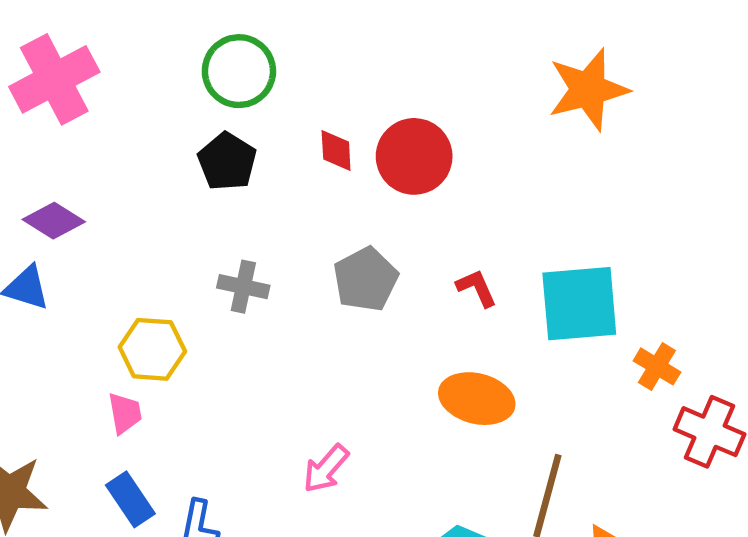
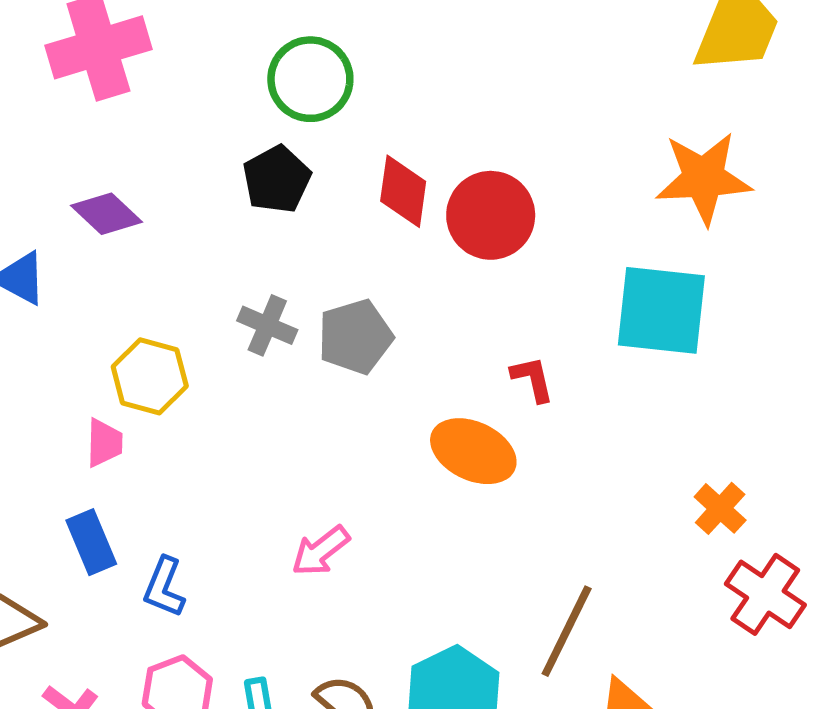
red diamond: (336, 151) -> (403, 191), size x1.4
purple diamond: (54, 221) -> (107, 214), moved
gray pentagon: (366, 279) -> (355, 337), moved
cyan square: (579, 304) -> (661, 310), moved
orange ellipse: (477, 399) -> (473, 451), moved

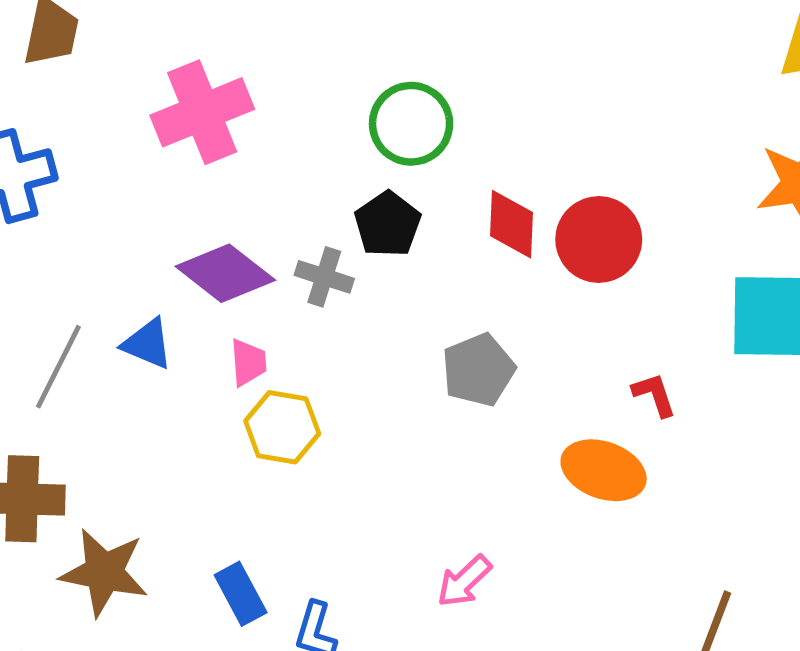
purple diamond: (107, 214) -> (225, 273), size x1.4
gray cross: (267, 325) -> (324, 277), moved
pink trapezoid: (104, 443) -> (248, 362), moved

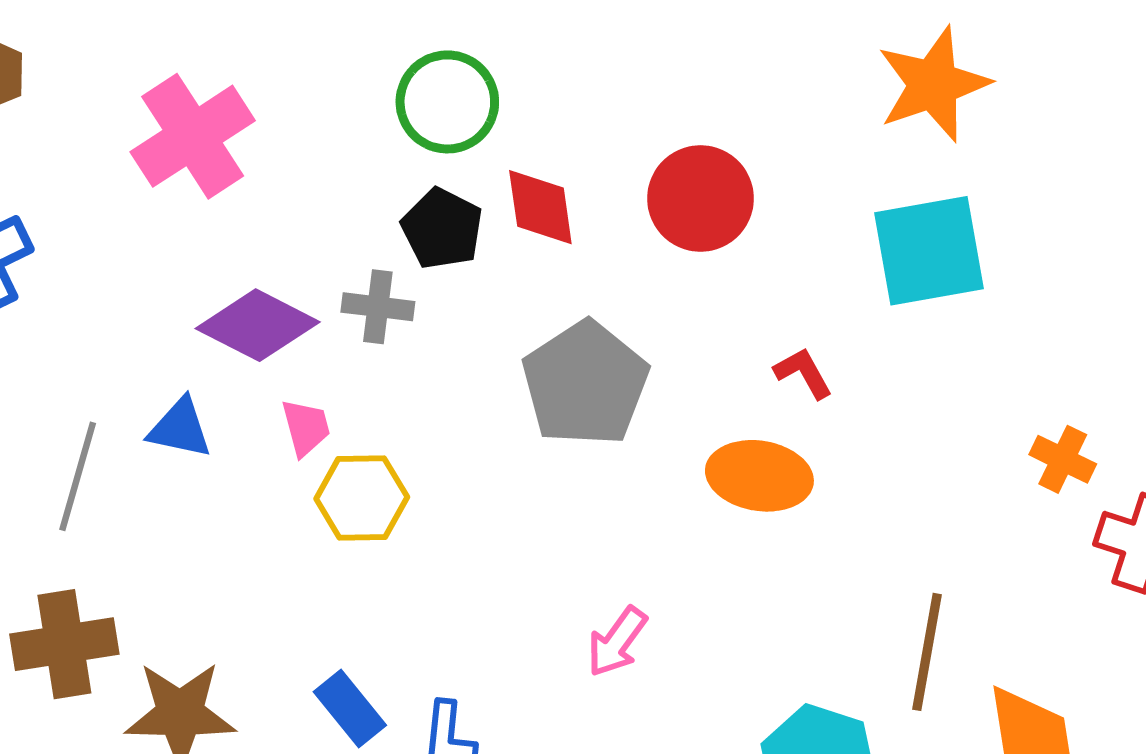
red diamond: (511, 224) -> (540, 207), moved
gray pentagon: (478, 370) -> (585, 384), size x1.4

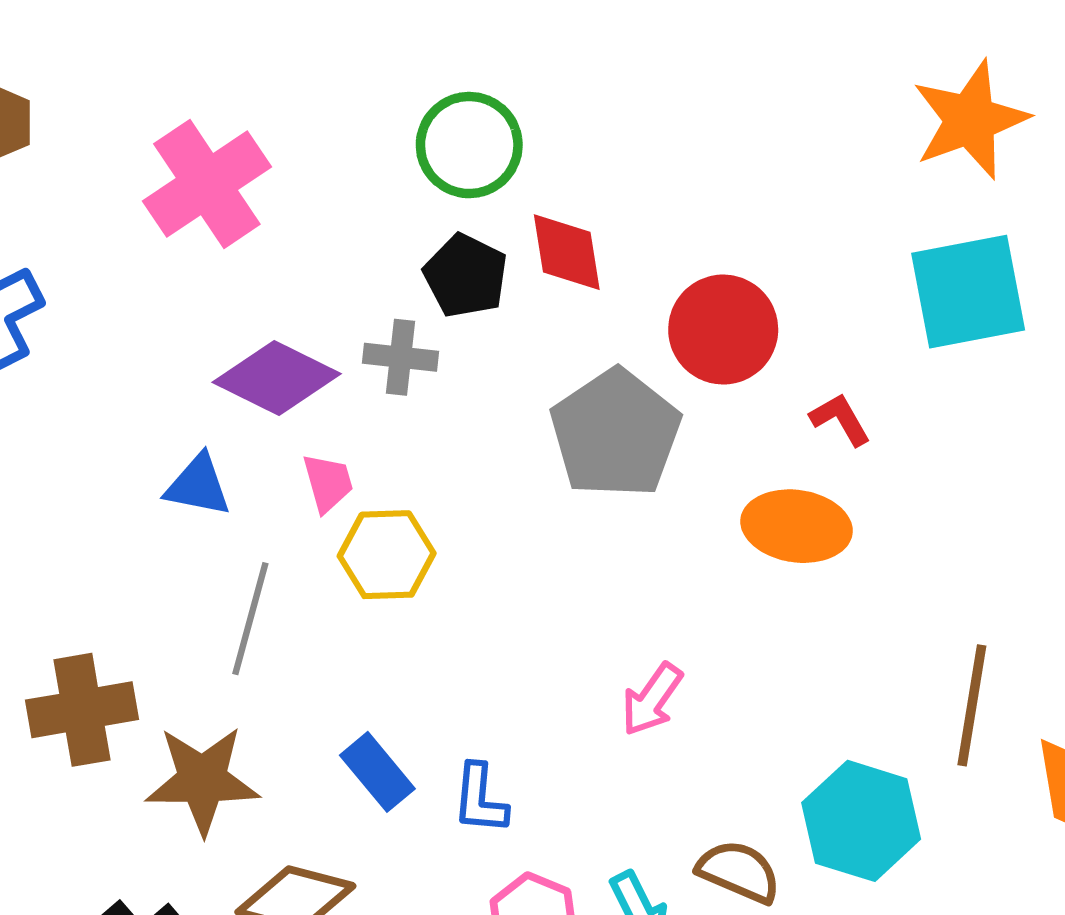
red circle: (700, 198) -> (723, 330), moved
gray line: (78, 476) -> (250, 619), moved

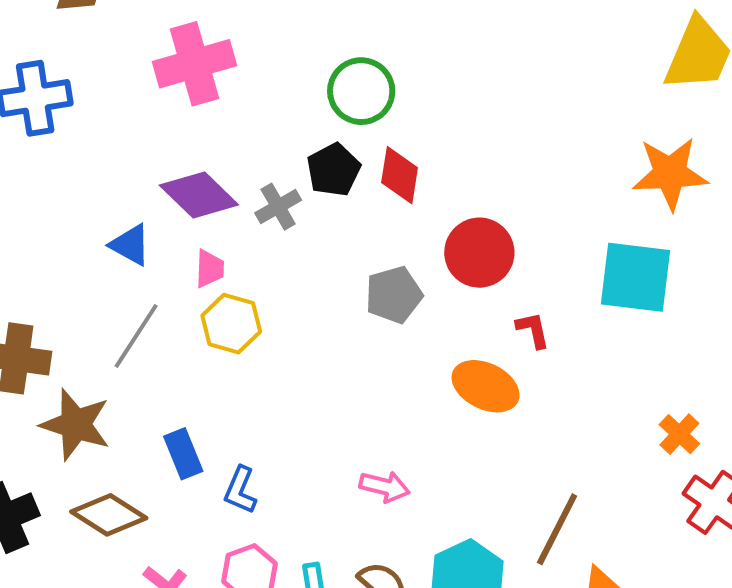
gray cross: (400, 357) -> (278, 207), turned 36
gray pentagon: (615, 434) -> (394, 295), size x0.7
pink arrow: (652, 699) -> (385, 487), moved, turned -129

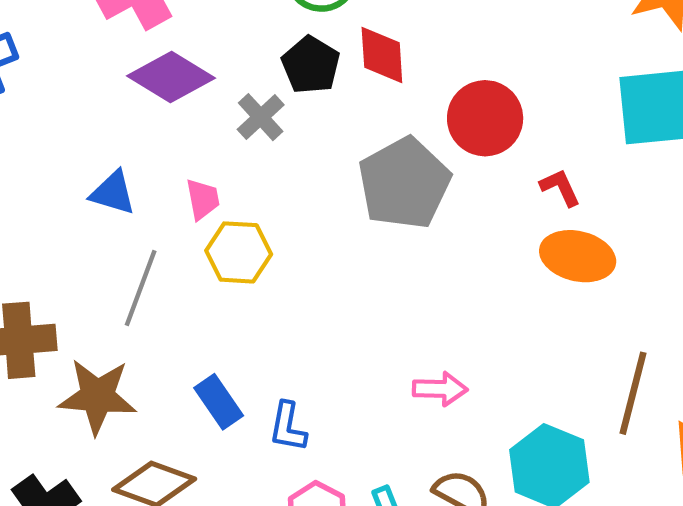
purple diamond: (199, 195) -> (171, 77), moved
gray pentagon: (394, 295) -> (404, 183), size x1.5
orange ellipse: (486, 386) -> (578, 256), moved

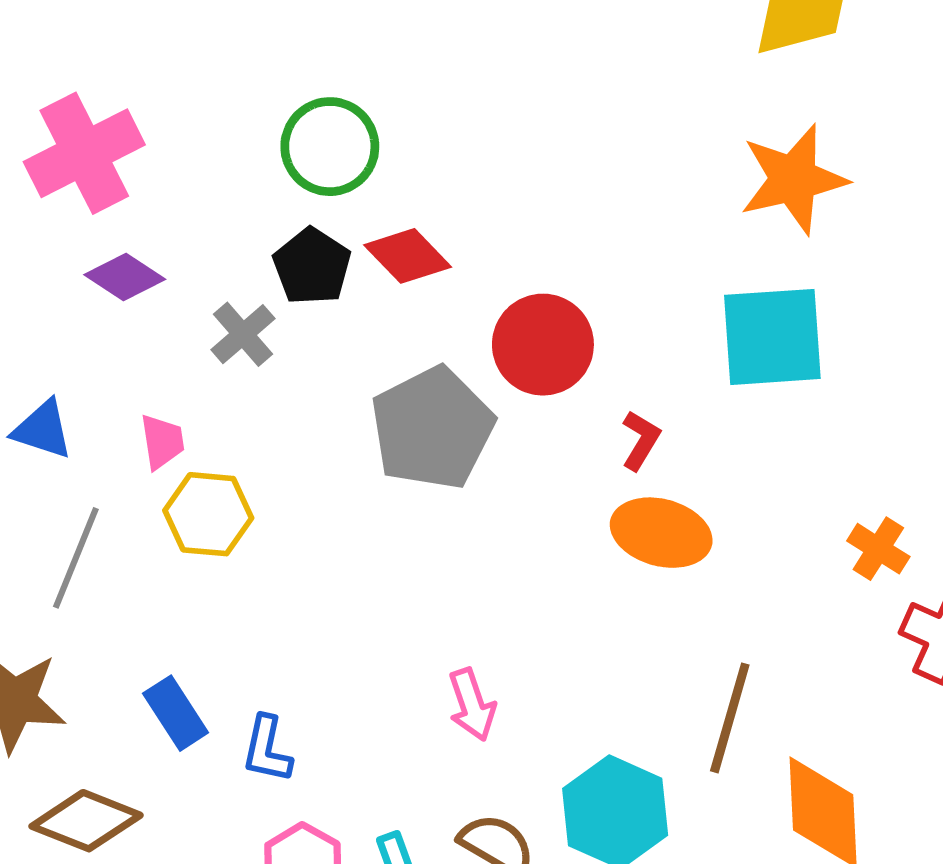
red diamond: (382, 55) -> (408, 256), turned -42
purple diamond: (171, 77) -> (125, 277), size x0.7
red L-shape: (560, 188) -> (641, 440), turned 54
pink arrow: (440, 389) -> (472, 705), turned 68

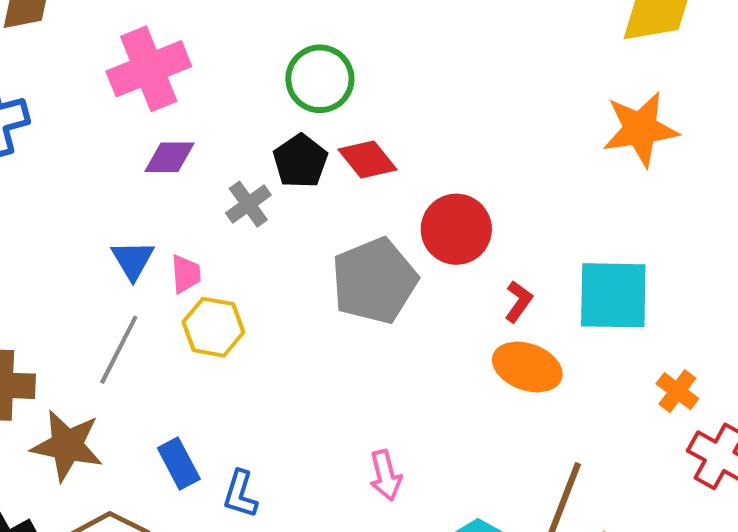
purple diamond: (125, 277) -> (170, 157), turned -38
cyan square: (772, 337) -> (613, 295), moved
blue triangle: (43, 430) -> (133, 260), moved, turned 36

